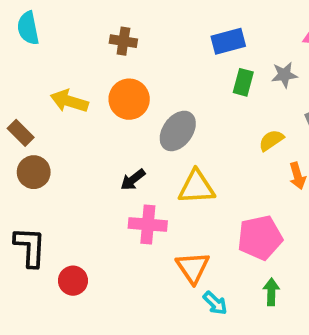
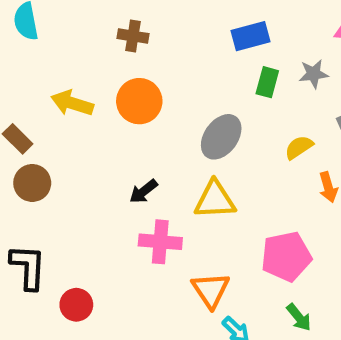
gray ellipse: (178, 131) -> (221, 137), moved
green arrow: (271, 292) -> (299, 317), turned 140

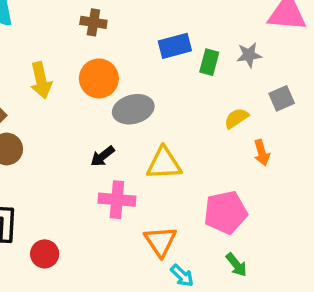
blue rectangle: (251, 36) -> (175, 46), moved
yellow arrow: (72, 103) -> (41, 80), turned -120
gray ellipse: (221, 137) -> (133, 109), moved, turned 39

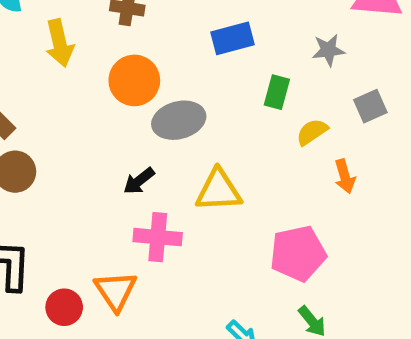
green rectangle: (209, 62) -> (277, 92), moved
yellow arrow: (41, 80) -> (59, 43), moved
orange triangle: (160, 241) -> (116, 291), moved

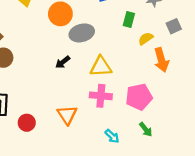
orange arrow: (345, 176) -> (161, 60), size x1.5
pink cross: (158, 237) -> (101, 96), moved
orange triangle: (116, 291) -> (67, 115), moved

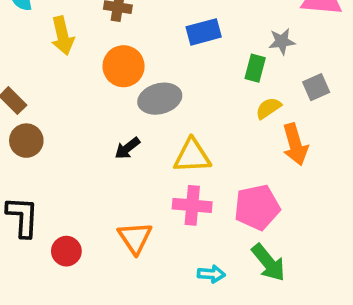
green rectangle: (129, 19) -> (255, 68), moved
green arrow: (146, 129) -> (268, 263), size x1.5
cyan arrow: (112, 136) -> (211, 274), turned -40

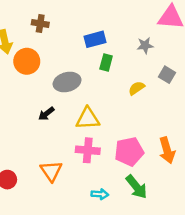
orange circle: (124, 66) -> (27, 61), moved
green rectangle: (255, 68) -> (106, 62), moved
gray square: (316, 87) -> (167, 75), turned -35
orange arrow: (295, 144) -> (167, 150), moved

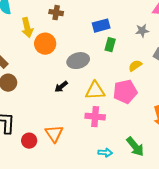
pink pentagon: (129, 152) -> (125, 92), moved
orange triangle: (51, 171) -> (54, 134), moved

